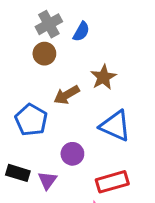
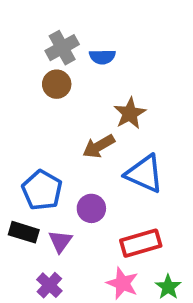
blue semicircle: (81, 32) -> (102, 57), turned 60
brown arrow: (67, 95) -> (99, 146), moved
blue pentagon: (31, 120) -> (42, 190), moved

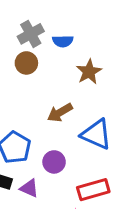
brown star: (130, 113) -> (89, 72), moved
purple triangle: (60, 241) -> (29, 188), turned -42

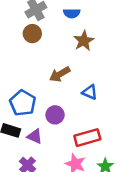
blue semicircle: (63, 41) -> (72, 13), moved
blue triangle: (96, 134) -> (90, 92), size x0.6

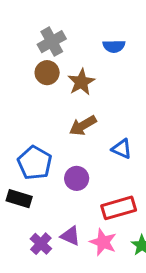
blue semicircle: (72, 13) -> (114, 46), moved
brown star: (84, 41) -> (81, 82), moved
purple triangle: (35, 136) -> (70, 236), moved

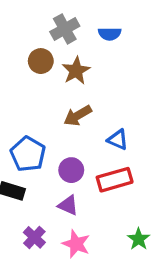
gray cross: (52, 42) -> (65, 29), moved
red rectangle: (119, 208) -> (115, 180), moved
purple triangle: (70, 236) -> (68, 205), moved
pink star: (103, 242) -> (76, 244), moved

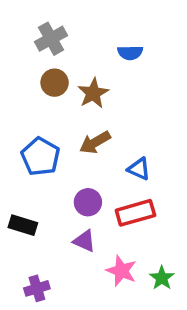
gray cross: (65, 29) -> (51, 39), moved
blue pentagon: (28, 154) -> (40, 156), moved
purple cross: (34, 237) -> (37, 288), moved, turned 30
pink star: (76, 244) -> (121, 271), moved

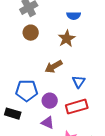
brown star: (93, 93) -> (67, 39), moved
blue pentagon: (40, 156) -> (27, 91), moved, turned -30
blue triangle: (139, 169) -> (79, 82), turned 40

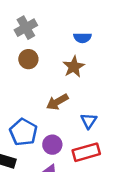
blue pentagon: (27, 91) -> (23, 132), turned 30

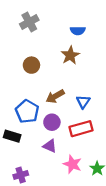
brown circle: (28, 59) -> (31, 65), moved
brown arrow: (57, 102) -> (55, 96), moved

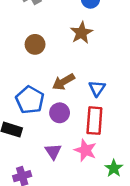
red rectangle: (81, 129) -> (94, 121), turned -70
purple triangle: (50, 146) -> (53, 152), moved, turned 32
pink star: (72, 164) -> (85, 150), moved

